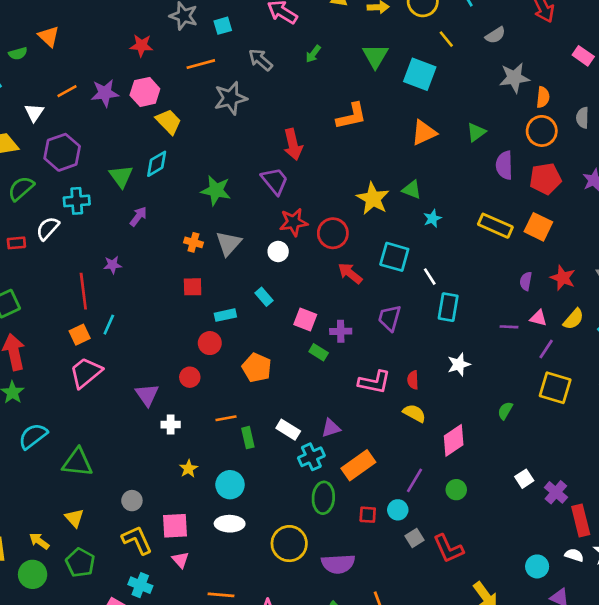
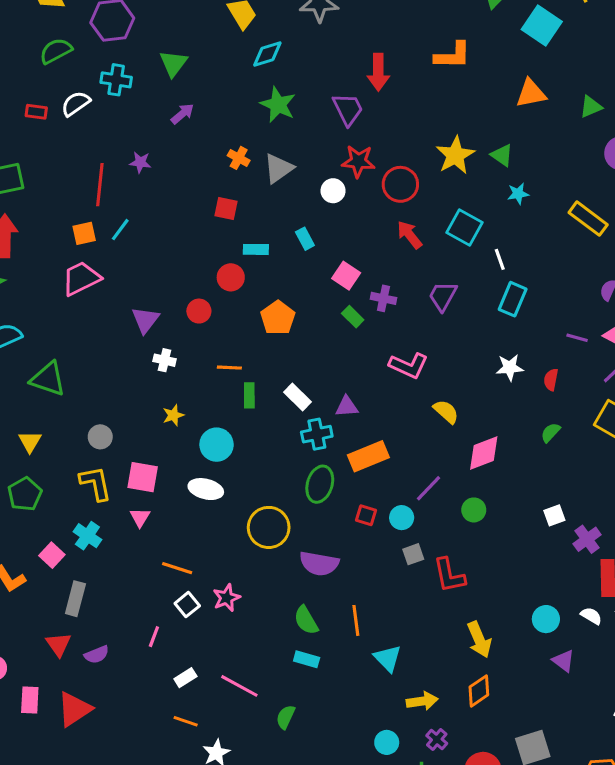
cyan diamond: (157, 164) -> (267, 54), moved
red semicircle: (413, 380) -> (551, 380), moved

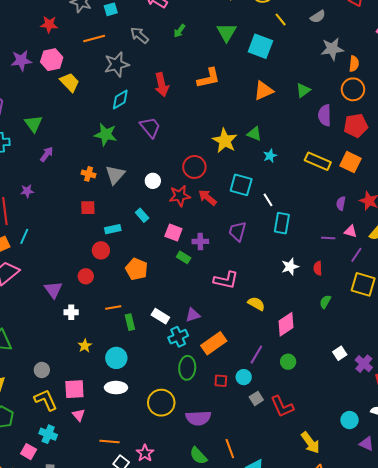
cyan diamond: (267, 54) -> (120, 100), moved
red arrow: (378, 72) -> (162, 85), moved
red star: (358, 161) -> (180, 196), moved

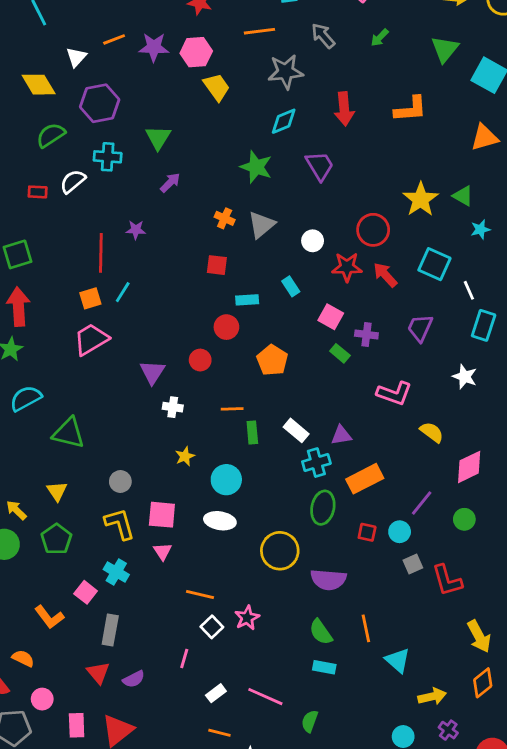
white star: (290, 267) -> (465, 377), moved, turned 30

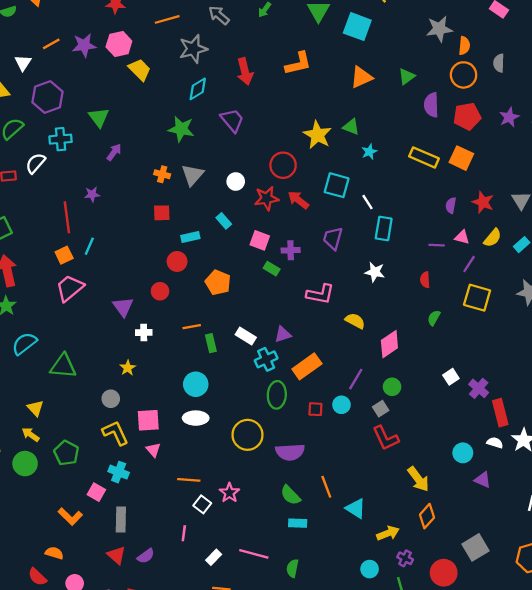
yellow star: (185, 456) -> (128, 368), moved
yellow triangle: (57, 491) -> (35, 408), moved
gray square: (413, 564) -> (381, 409), moved

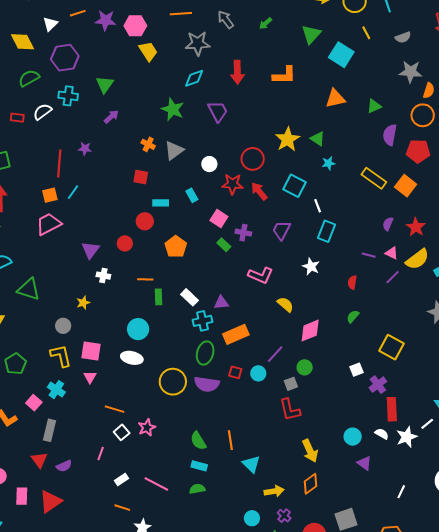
yellow semicircle: (493, 238) -> (417, 259), size x1.4
yellow square: (477, 298) -> (392, 347), moved
purple semicircle: (290, 452) -> (207, 384), moved
green semicircle: (292, 568) -> (197, 489), moved, turned 56

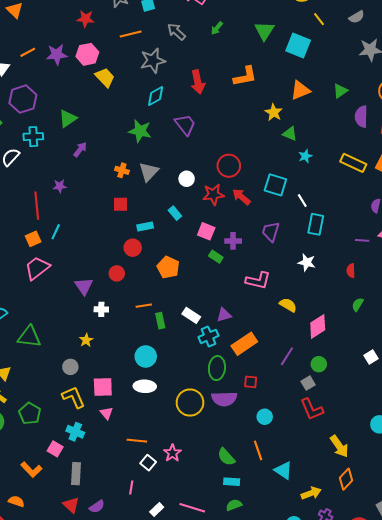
green triangle: (105, 84) -> (68, 118), turned 30
yellow star: (287, 139) -> (274, 112), moved, size x0.7
cyan circle: (258, 373) -> (265, 417), moved

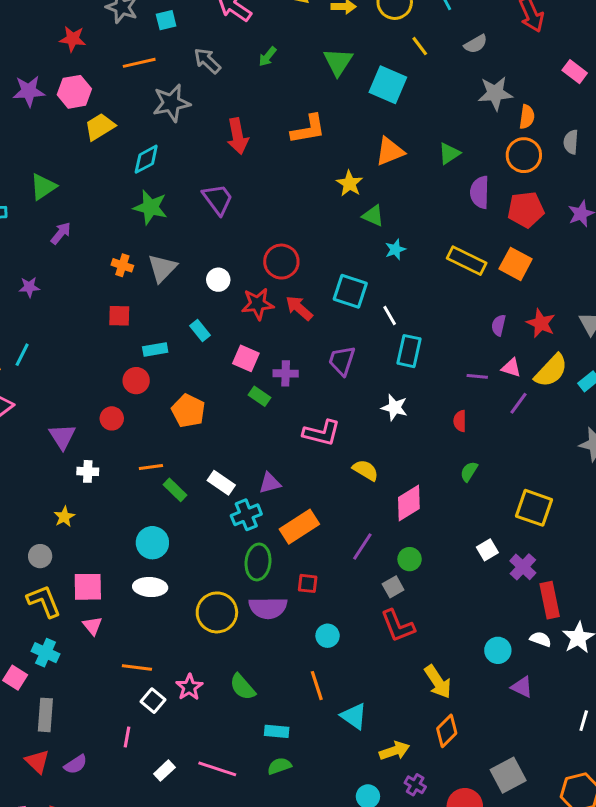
yellow trapezoid: (105, 77) -> (100, 127), turned -80
cyan diamond: (156, 96) -> (146, 159), moved
green rectangle: (160, 321) -> (175, 490), turned -35
green semicircle: (226, 457) -> (242, 687), moved

